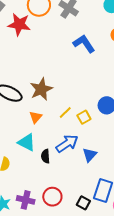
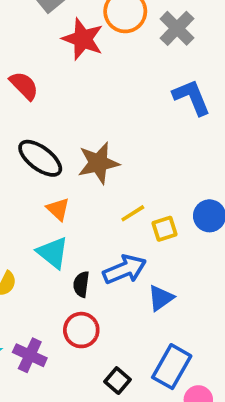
orange triangle: (36, 117) -> (58, 209), moved, turned -40
red circle: (52, 197) -> (81, 330), moved
black square: (83, 203) -> (117, 381), moved

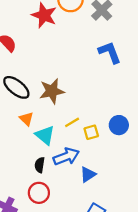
cyan triangle: (53, 253) -> (45, 135), moved

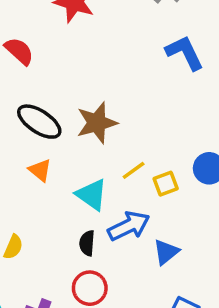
orange triangle: (27, 119) -> (40, 170), moved

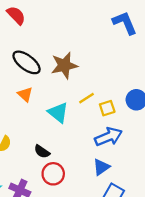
blue arrow: (129, 226) -> (108, 137), moved
black semicircle: (87, 243) -> (42, 152), moved, turned -63
blue triangle: (166, 252) -> (101, 167), moved

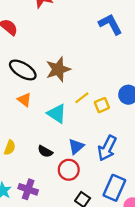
blue arrow: (108, 137) -> (107, 148), moved, turned 145
blue triangle: (101, 167) -> (76, 146), moved
red circle: (53, 174) -> (69, 170), moved

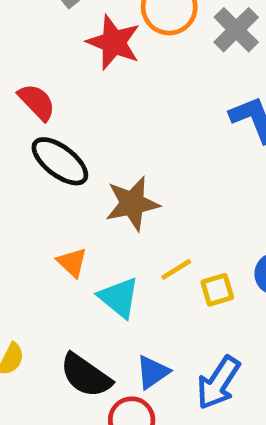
black ellipse: (23, 70) -> (60, 161), moved
orange triangle: (24, 100) -> (72, 262), moved
black semicircle: (45, 151) -> (86, 375), size x1.6

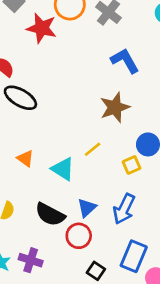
brown star: (132, 204) -> (115, 107), moved
orange triangle: (72, 262) -> (25, 158), moved
yellow square: (217, 290) -> (132, 165), moved

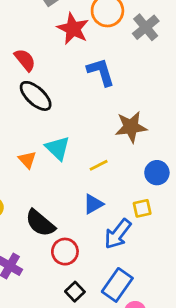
blue L-shape: (125, 61) -> (101, 72), moved
yellow square: (132, 165) -> (142, 208), moved
cyan triangle: (63, 169) -> (58, 148), moved
blue triangle: (87, 208) -> (93, 204), moved

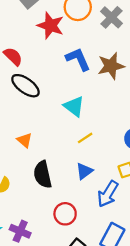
brown star: (131, 127) -> (111, 66), moved
cyan triangle: (58, 148) -> (74, 106), moved
black semicircle: (40, 223) -> (43, 174), moved, turned 44

